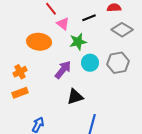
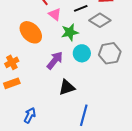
gray diamond: (122, 30) -> (100, 20), moved
orange ellipse: (39, 42) -> (31, 32), turned 40

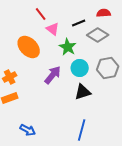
green star: (70, 32) -> (68, 47), turned -30
black triangle: (67, 87) -> (83, 92), moved
blue arrow: (30, 115) -> (28, 130), turned 91

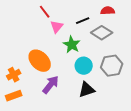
pink triangle: (53, 29) -> (57, 27), turned 32
orange ellipse: (29, 47) -> (40, 61), moved
purple arrow: (53, 75) -> (51, 85), moved

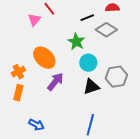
pink triangle: (57, 27) -> (34, 20), moved
gray hexagon: (112, 66) -> (116, 77), moved
orange rectangle: (14, 96) -> (18, 93), turned -56

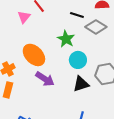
black line: (87, 18) -> (77, 15), turned 40
purple arrow: (55, 82) -> (45, 79), turned 84

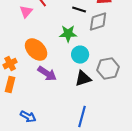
gray diamond: (96, 27) -> (98, 22), turned -50
green star: (66, 39) -> (68, 34), turned -30

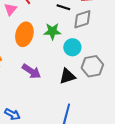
orange ellipse: (36, 50) -> (24, 34), moved, turned 60
cyan circle: (80, 55) -> (72, 47), moved

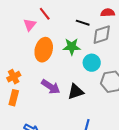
black triangle: (67, 76) -> (76, 92), moved

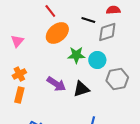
pink triangle: (30, 25) -> (17, 41), moved
green star: (72, 47) -> (76, 55), moved
orange ellipse: (44, 50) -> (57, 33), moved, turned 35

